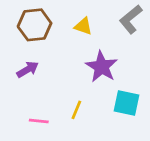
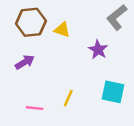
yellow triangle: (83, 26) -> (62, 30), moved
purple star: (101, 67) -> (98, 50), moved, size x0.7

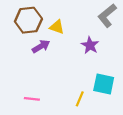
purple arrow: (25, 62) -> (41, 46), moved
yellow line: (68, 98) -> (80, 99), moved

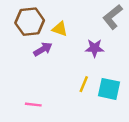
purple star: (90, 45) -> (95, 48), turned -30
yellow line: (80, 99) -> (84, 84), moved

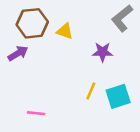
purple arrow: (43, 49) -> (18, 53), moved
cyan square: (109, 89) -> (118, 96), turned -30

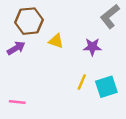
yellow triangle: (65, 31) -> (56, 41), moved
pink line: (36, 113) -> (17, 102), moved

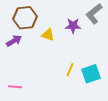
purple star: (92, 47) -> (73, 26), moved

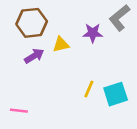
yellow triangle: (48, 35) -> (61, 44), turned -32
purple arrow: (14, 41) -> (34, 56), moved

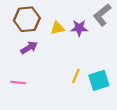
yellow triangle: (61, 44) -> (57, 28), moved
pink line: (19, 111) -> (18, 83), moved

